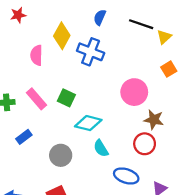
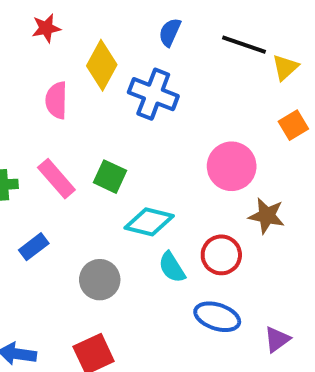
red star: (18, 15) -> (46, 28), moved
red circle: (145, 144) -> (221, 255), moved

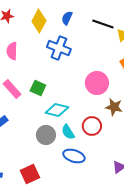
yellow diamond: (102, 65) -> (39, 21), moved
gray circle: (100, 280) -> (46, 135), moved
blue ellipse: (217, 317) -> (74, 156), moved

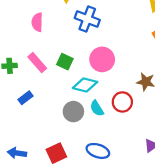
pink circle: (97, 83) -> (102, 59), moved
blue ellipse: (74, 156) -> (98, 151), moved

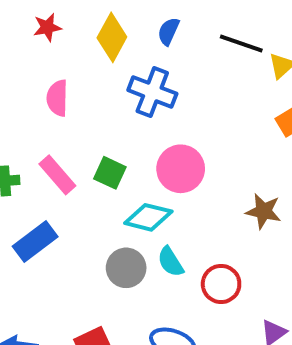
blue rectangle: (26, 98) -> (35, 242), size x1.5
red circle: (122, 102) -> (221, 284), moved

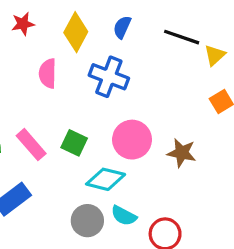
pink semicircle: (57, 98) -> (48, 73), moved
brown star: (263, 211) -> (182, 153), moved
cyan semicircle: (171, 262) -> (124, 216), turned -30

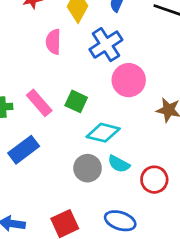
blue cross: (109, 77) -> (106, 45), turned 36
pink circle: (132, 140) -> (129, 80), moved

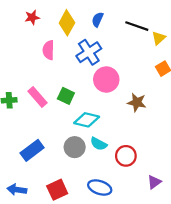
blue rectangle: (24, 150) -> (32, 150), moved

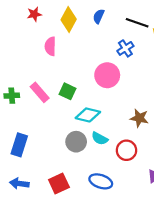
blue cross: (89, 52) -> (125, 48), moved, size x0.7
brown star: (137, 102) -> (139, 118), moved
blue rectangle: (32, 150) -> (19, 145), moved, turned -35

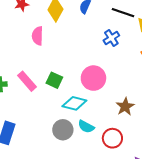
pink circle: (107, 75) -> (93, 78), moved
brown star: (139, 118) -> (125, 107), turned 30

